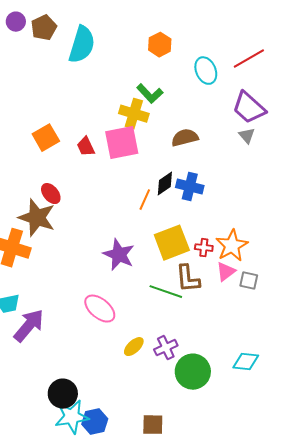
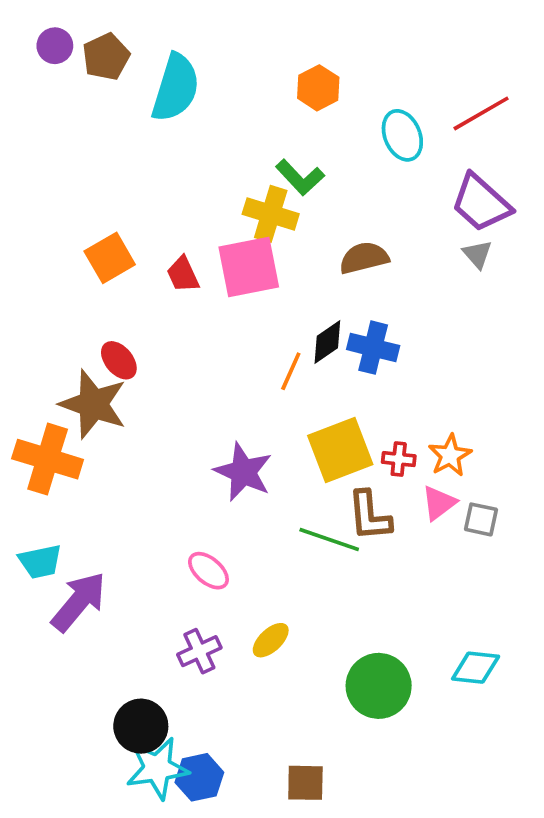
orange star: (232, 246) -> (450, 455), size x0.7
pink ellipse: (100, 309) -> (208, 571), size x0.7
purple cross: (166, 348) -> (199, 651), moved

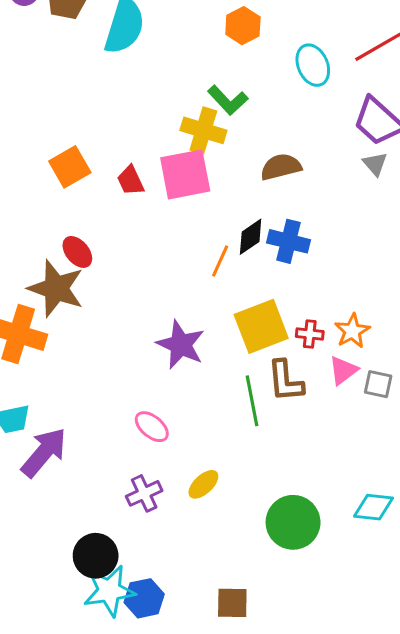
green line: (329, 540) -> (252, 401), turned 60

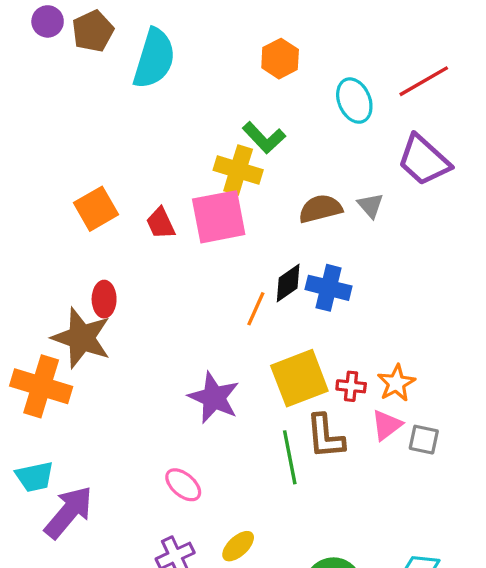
gray triangle: (375, 164) -> (370, 205), moved
red ellipse: (77, 252) -> (104, 299), turned 40

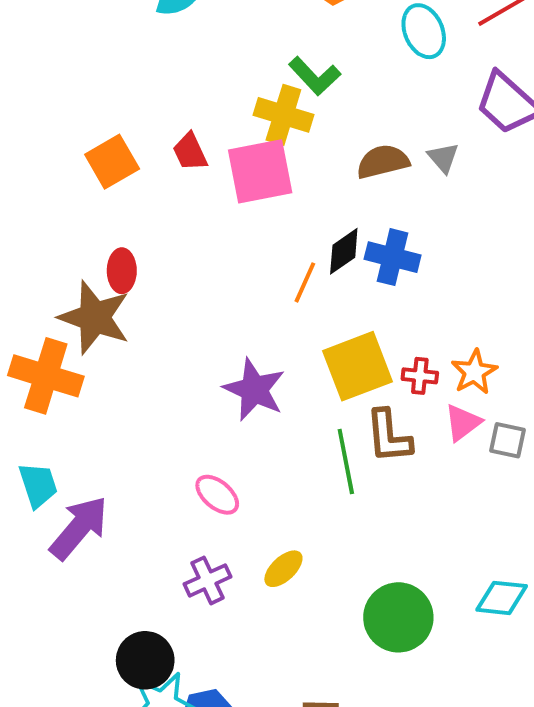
red trapezoid: (161, 223) -> (190, 152), moved
cyan trapezoid: (35, 477) -> (38, 485), turned -96

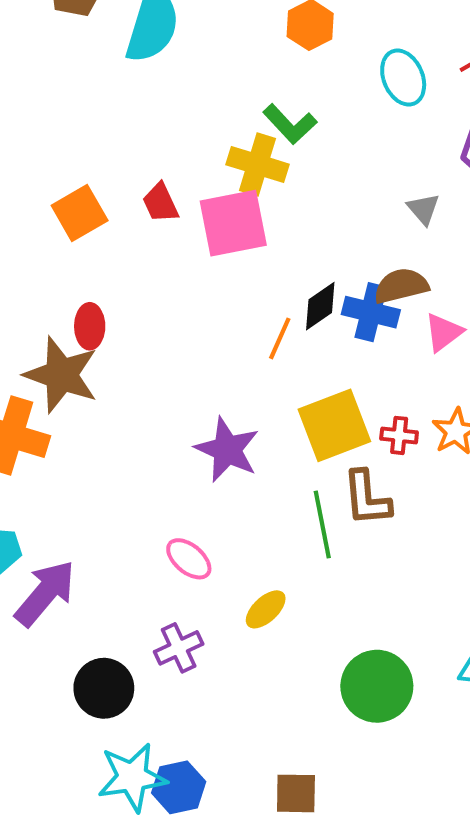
brown semicircle: (383, 162) -> (401, 286), moved
pink triangle: (463, 423) -> (444, 332), moved
yellow ellipse: (283, 569) -> (266, 609), moved
black circle: (145, 660) -> (104, 688), moved

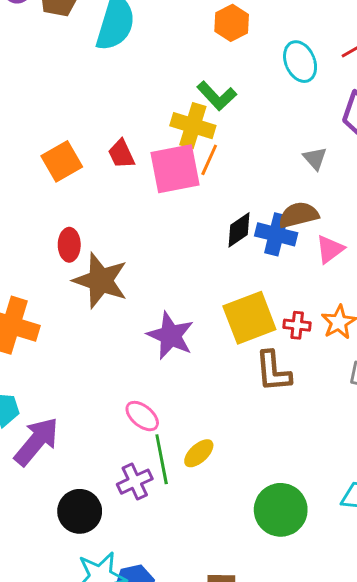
orange line: (280, 338) -> (209, 160), moved
brown star: (61, 375) -> (100, 281), moved
green line: (322, 524) -> (162, 459), moved

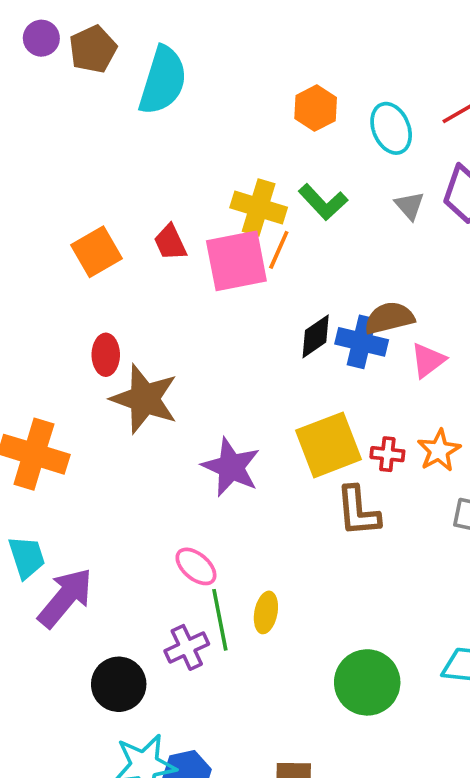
orange hexagon: (232, 23) -> (316, 108), moved
green L-shape: (217, 96) -> (323, 202), moved
gray triangle: (315, 158) -> (410, 206), moved
yellow ellipse: (199, 453) -> (266, 612), turned -36

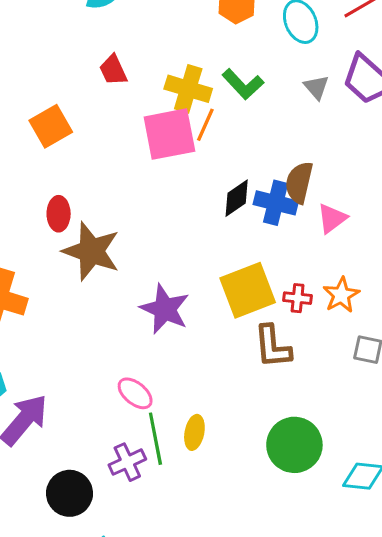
red trapezoid: (170, 242) -> (113, 70), moved
brown semicircle: (389, 318) -> (299, 183), turned -63
green circle: (367, 682) -> (294, 445), moved

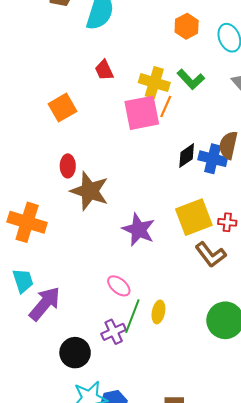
brown L-shape: (273, 347) -> (211, 255), turned -32
green line: (155, 439) -> (132, 316), turned 32

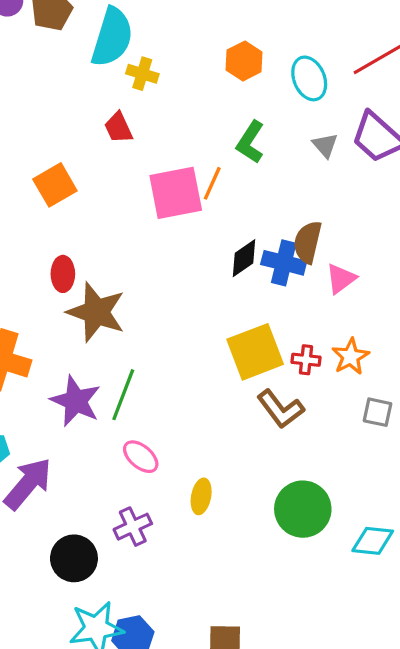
green L-shape: (191, 79) -> (250, 142), turned 76
yellow cross: (154, 83) -> (142, 74), moved, size x0.7
purple star: (139, 230) -> (76, 401), moved
green line: (132, 316) -> (123, 395), moved

